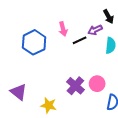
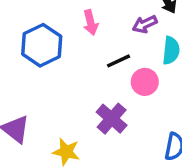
black line: (80, 40) -> (119, 61), moved
pink circle: (97, 84) -> (145, 82), moved

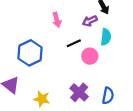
blue hexagon: (42, 45) -> (30, 53), moved
purple cross: (112, 119) -> (79, 92), moved

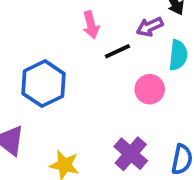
black line: (74, 43) -> (117, 51), moved

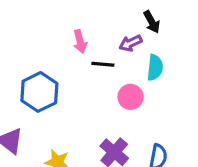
black line: (117, 51) -> (103, 64), turned 30

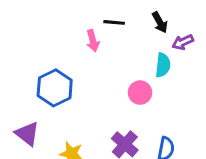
purple arrow: (131, 43) -> (183, 42), moved
black line: (103, 64) -> (114, 22), moved

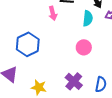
cyan semicircle: (163, 65) -> (88, 18), moved

